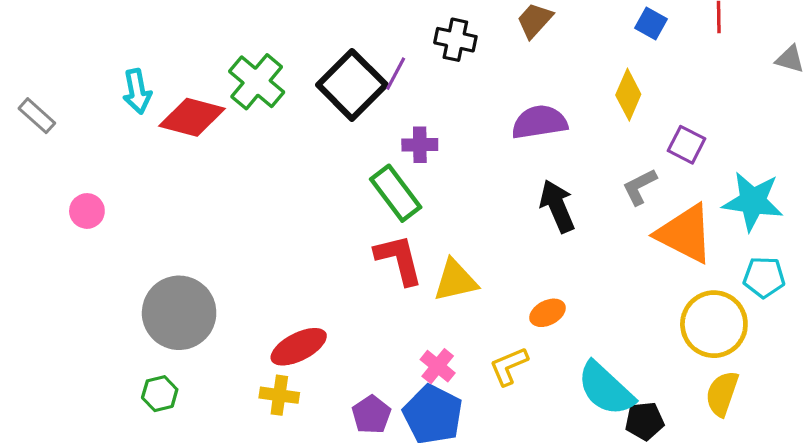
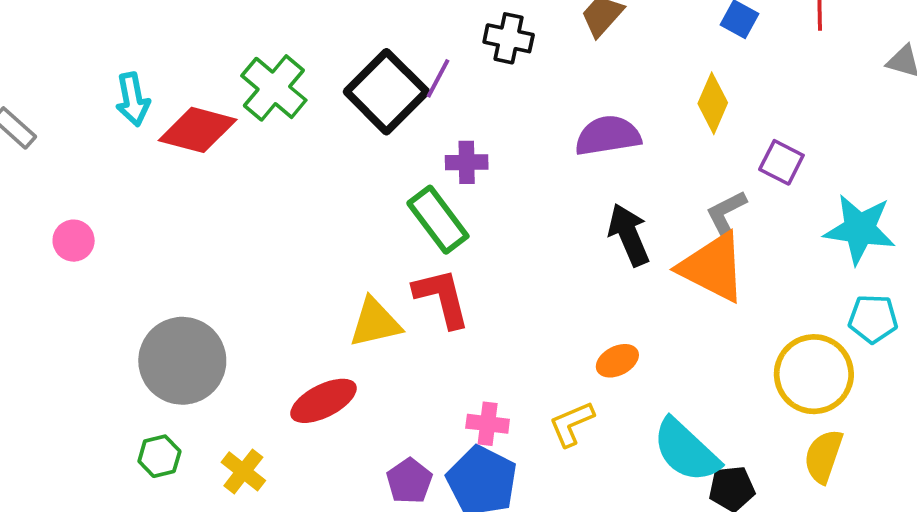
orange triangle: (685, 234) -> (713, 267), moved
yellow triangle: (455, 280) -> (375, 323), moved
pink cross: (438, 366) -> (488, 424), turned -32
yellow cross: (279, 395) -> (243, 471), moved, turned 30

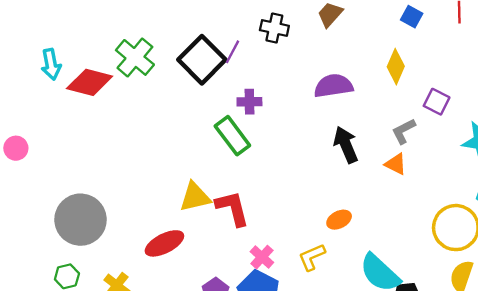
orange triangle: (713, 267) -> (396, 164), size x0.5
red L-shape: (442, 298) -> (232, 208), moved
pink cross: (488, 424) -> (262, 257), turned 35

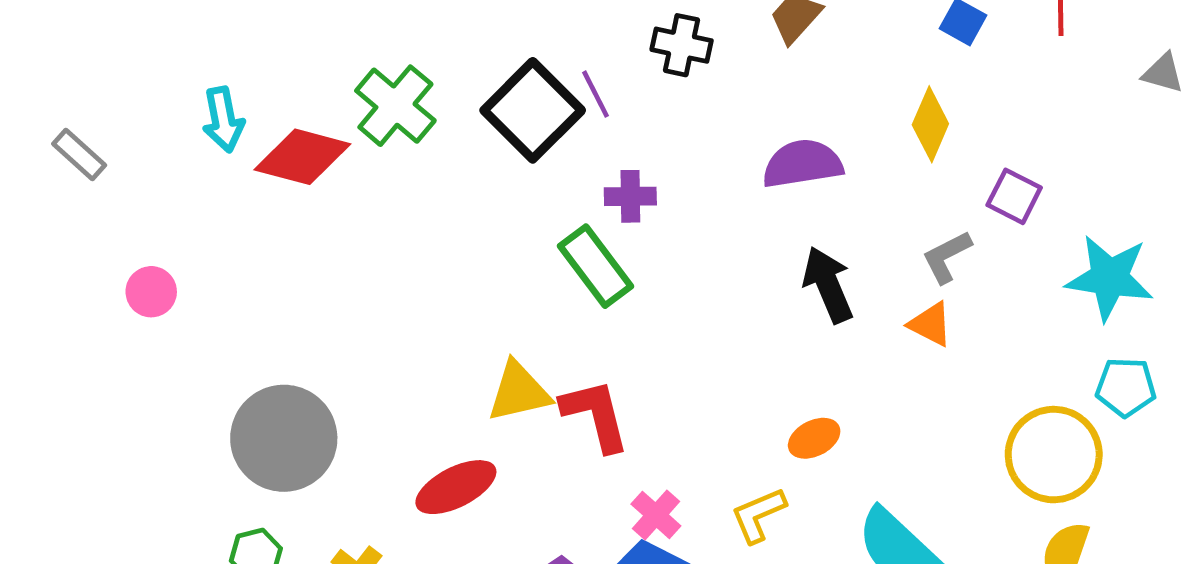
purple line: (232, 52) -> (595, 94), turned -55

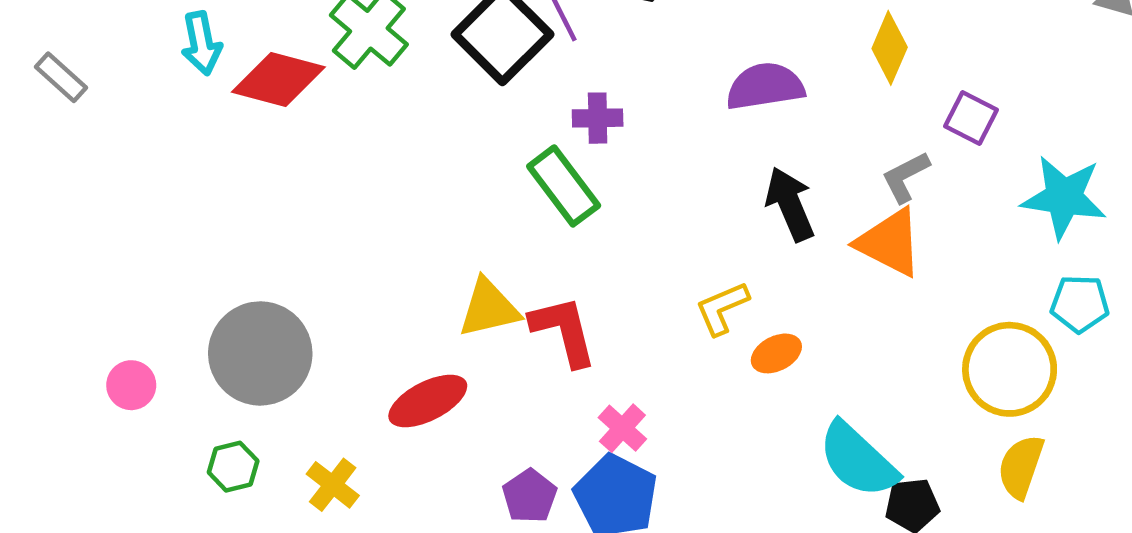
pink circle: (151, 292) -> (131, 385), moved
orange triangle: (930, 324) -> (890, 243), size x1.6
yellow L-shape: (758, 515) -> (722, 308), moved

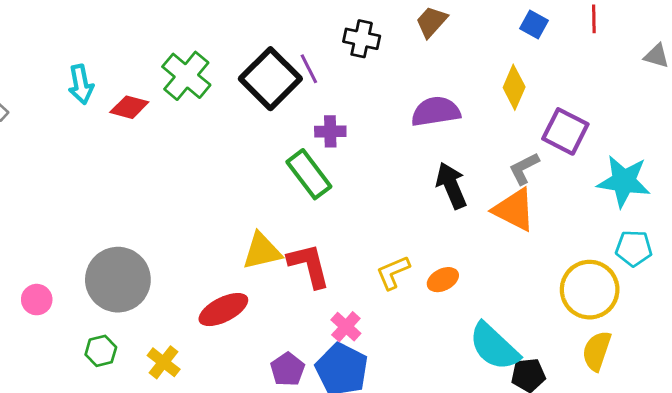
red diamond: (278, 80) -> (129, 107), size x0.7
purple square: (971, 118) -> (565, 131), size x1.4
yellow L-shape: (722, 308) -> (393, 272), moved

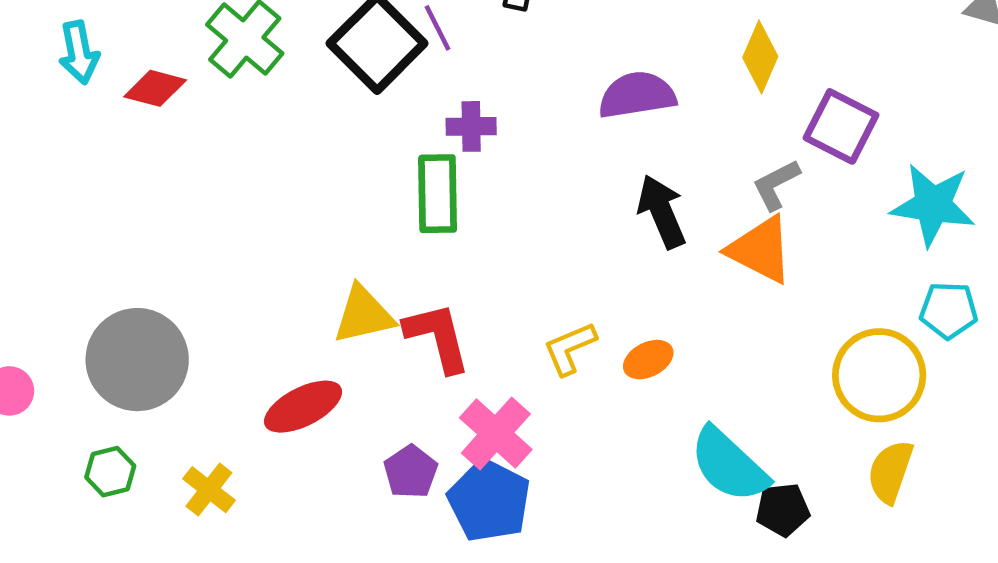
green rectangle: (309, 174) -> (438, 194), turned 36
pink cross: (346, 327) -> (496, 434), size x1.5
purple pentagon: (288, 369) -> (411, 472), moved

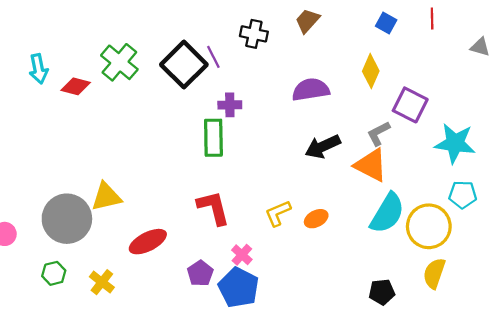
black arrow: (662, 212) -> (323, 147), turned -92
yellow triangle: (364, 315) -> (106, 197), moved
pink cross: (496, 434) -> (242, 255), size x0.6
cyan semicircle: (729, 465) -> (387, 213), moved, turned -102

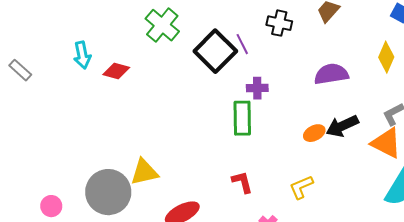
green cross: (119, 62) -> (162, 25), moved
red L-shape: (213, 208) -> (242, 182), size x0.7
orange ellipse: (316, 219) -> (314, 133), moved

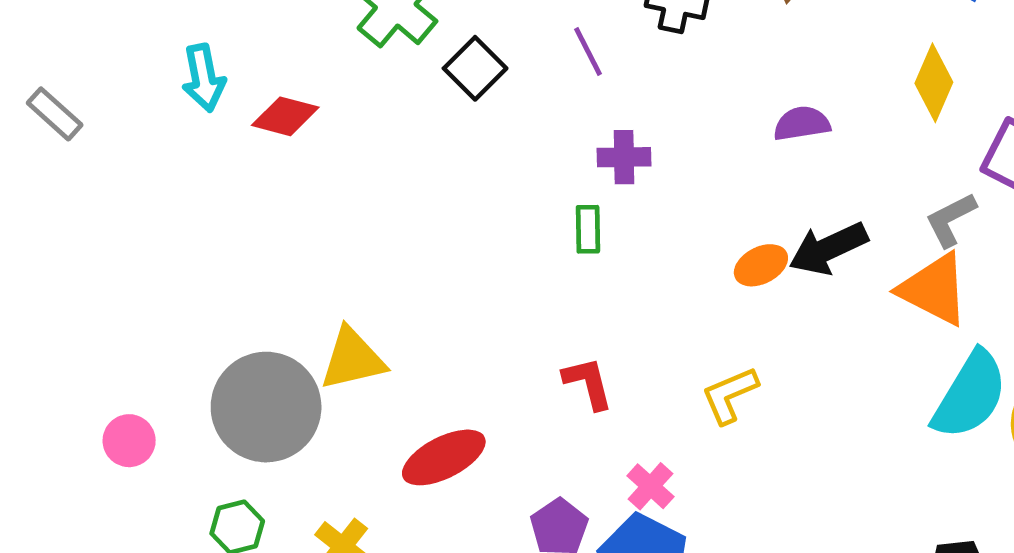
black square: (215, 51) -> (475, 68), moved, size x0.6
purple semicircle: (331, 74) -> (802, 124), size x0.7
green rectangle: (242, 118) -> (588, 229), size x0.6

